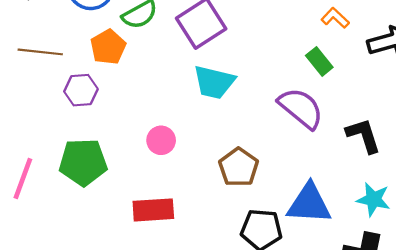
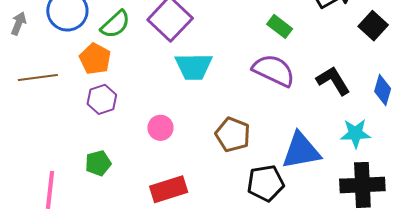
purple hexagon: (81, 90) -> (102, 99), moved
green pentagon: (83, 162) -> (98, 163), size x0.6

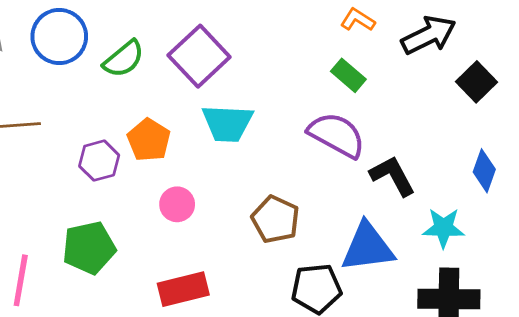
orange pentagon: (95, 59) -> (149, 140), moved
black L-shape: (333, 81) -> (392, 176), moved
green pentagon: (98, 163) -> (89, 248), size x1.5

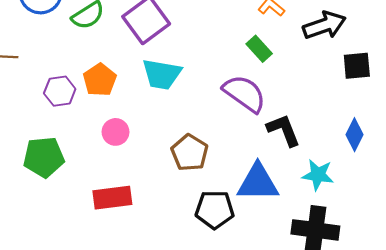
black square: (476, 82) -> (357, 66), turned 32

